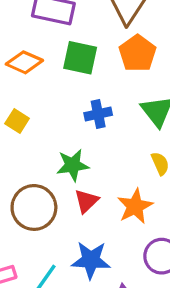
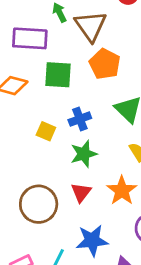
yellow square: (17, 121) -> (46, 131), moved
green star: (73, 165) -> (84, 154), moved

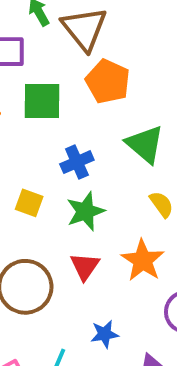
yellow square: (46, 131) -> (29, 203), moved
blue star: (92, 241) -> (105, 334), size x0.6

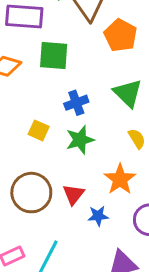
orange pentagon: (108, 82) -> (121, 35), moved
red triangle: (85, 266) -> (73, 194), moved
blue star: (105, 334) -> (98, 216), moved

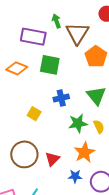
green star: (80, 140) -> (78, 123), moved
blue star: (98, 216) -> (75, 176), moved

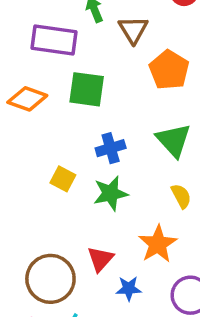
brown triangle: (77, 33) -> (133, 30), size x0.7
green star: (78, 123) -> (111, 193), moved
brown circle: (24, 154) -> (50, 279), moved
blue star: (75, 176) -> (129, 289), moved

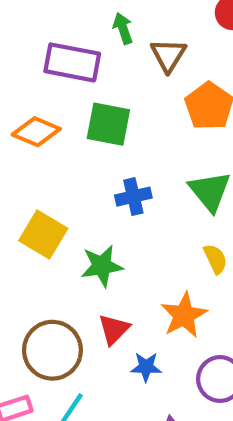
yellow square: (63, 179) -> (43, 234), moved, size x1.5
green star: (111, 193) -> (102, 266), moved

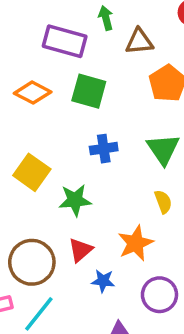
brown triangle: (168, 55) -> (139, 42), turned 48

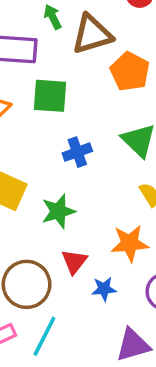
brown triangle: (139, 42) -> (92, 34), size x1.4
orange star: (135, 243) -> (130, 243), turned 30

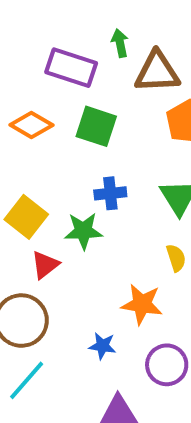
green star: (58, 211) -> (83, 231), moved
red triangle: (74, 262) -> (45, 265), moved

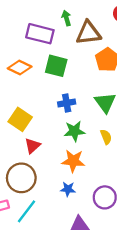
green star: (83, 231) -> (74, 131), moved
orange star: (142, 304) -> (73, 161), moved

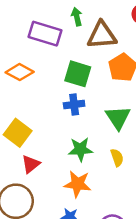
green square: (56, 66) -> (78, 74), moved
blue cross: (67, 103) -> (74, 104), moved

